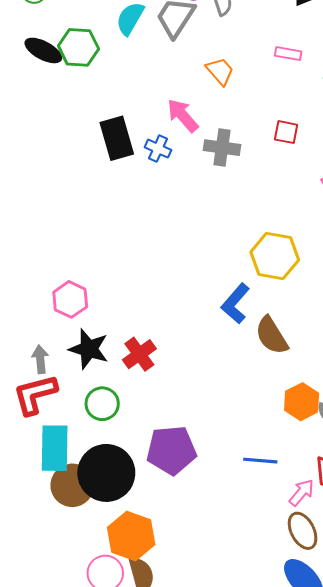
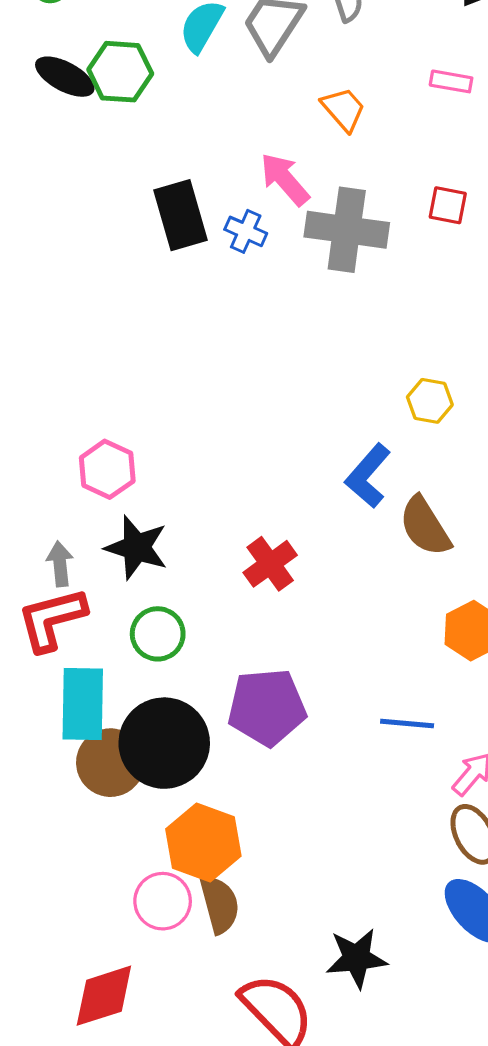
gray cross: (222, 148) -> (347, 230), size x1.4
yellow hexagon: (275, 256) -> (430, 401), size x0.6
red cross: (139, 354) -> (270, 564), moved

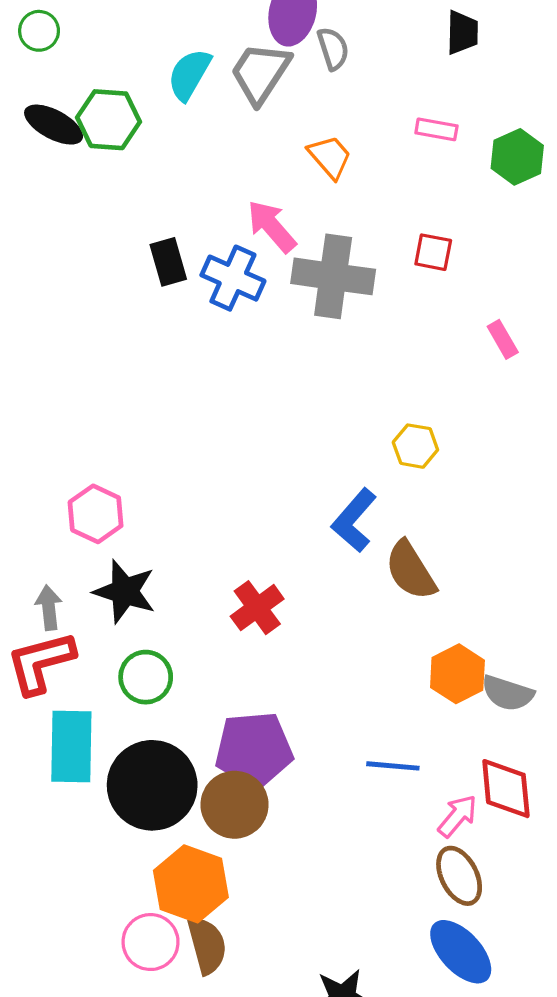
black rectangle: (181, 215) -> (168, 262), size x0.7
blue cross: (246, 231) -> (233, 278), size x1.5
brown circle: (110, 763) -> (235, 805), moved

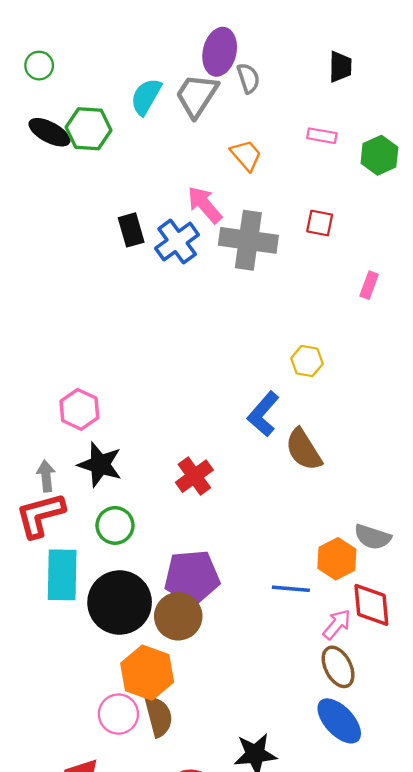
blue cross: (233, 278) -> (177, 241), turned 30
pink rectangle: (503, 339) -> (369, 285), turned 50
orange hexagon: (457, 674) -> (337, 559), moved

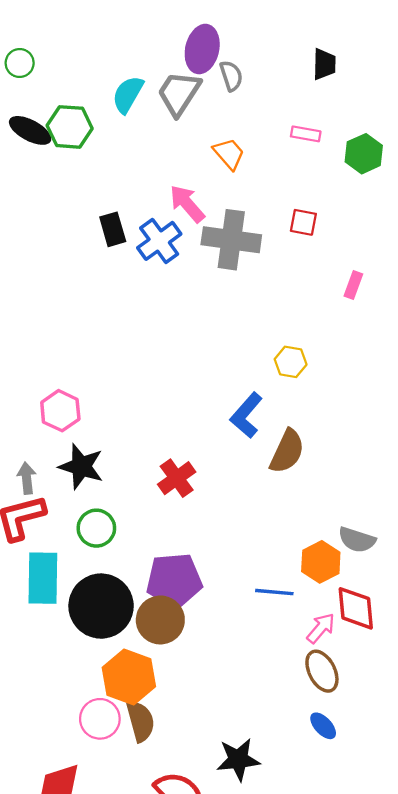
brown semicircle: (304, 450) -> (287, 451), turned -123
blue ellipse: (339, 721) -> (323, 726), size x0.6

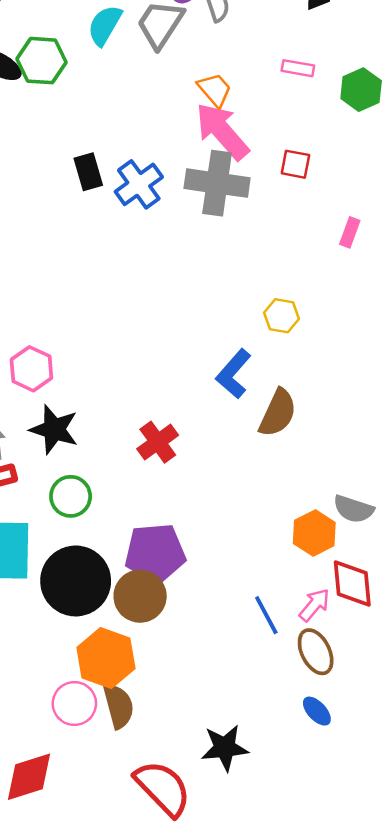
pink arrow: (187, 204) -> (222, 131), moved, size x1.4
blue line: (274, 592) -> (266, 615), moved, turned 57

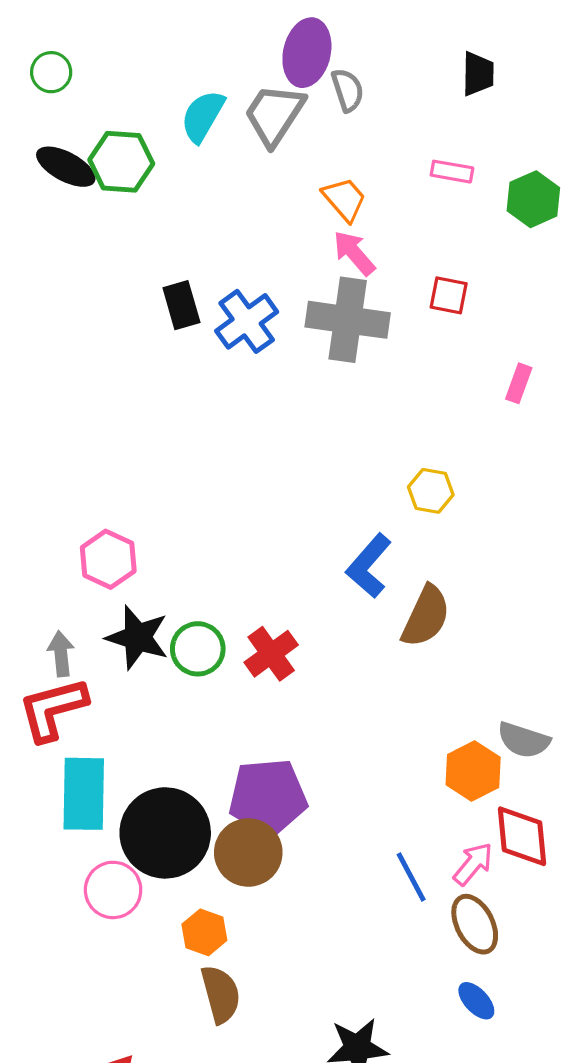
pink arrow: (222, 131) -> (354, 253), size x0.6
green circle: (71, 496) -> (198, 649), moved
orange hexagon: (106, 658) -> (204, 932), size x0.6
pink circle: (74, 704) -> (113, 890), moved

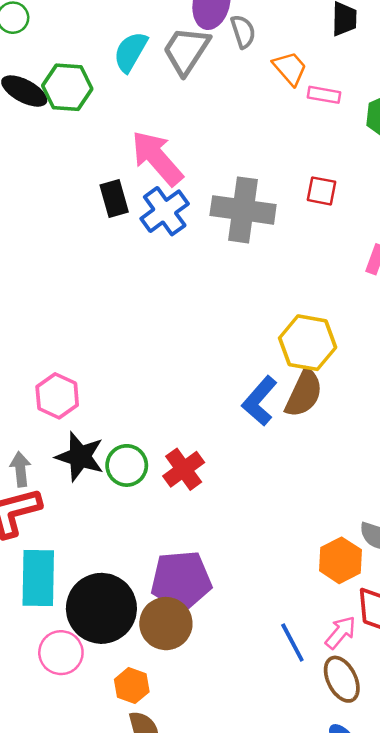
orange trapezoid: (344, 199) -> (290, 68), moved
pink arrow: (354, 253) -> (157, 158), moved, size x1.6
yellow hexagon: (431, 491) -> (308, 343), size x1.6
brown semicircle: (426, 616) -> (304, 393), moved

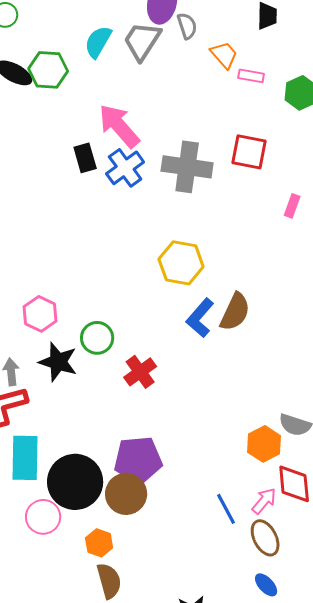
red square: (321, 191) -> (249, 152), size x1.5
yellow hexagon: (308, 343) -> (181, 263), moved
green circle: (127, 465) -> (97, 338), moved

